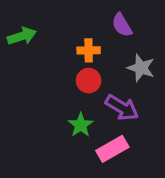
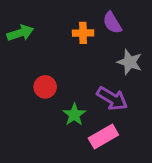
orange cross: (89, 50) -> (83, 33), moved
red circle: (89, 81) -> (45, 87), moved

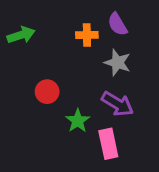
gray star: (130, 62) -> (118, 63), moved
pink rectangle: (103, 136) -> (108, 144), turned -72

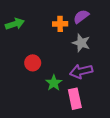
purple semicircle: (118, 24) -> (81, 17), turned 84
purple arrow: (118, 104) -> (81, 71), turned 135

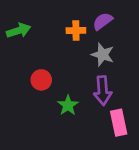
purple arrow: (81, 71) -> (103, 91), turned -80
pink rectangle: (75, 99) -> (119, 123), moved

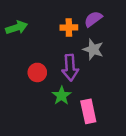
purple arrow: (103, 91) -> (70, 68), moved
pink rectangle: (119, 123) -> (88, 111), moved

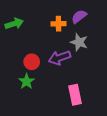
purple arrow: (70, 68) -> (59, 58), turned 75
green star: (62, 96) -> (27, 81), moved

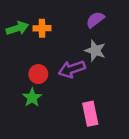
orange cross: (58, 24) -> (42, 28), moved

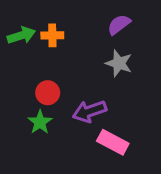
purple arrow: (72, 69) -> (90, 111), moved
pink rectangle: (90, 114) -> (113, 142), turned -50

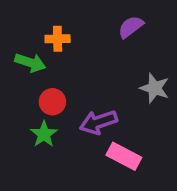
green arrow: (21, 35) -> (30, 63), moved, turned 36
gray star: (119, 63) -> (155, 88), moved

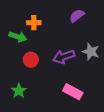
purple arrow: (98, 122) -> (64, 57), moved
green star: (44, 134) -> (19, 91), moved

